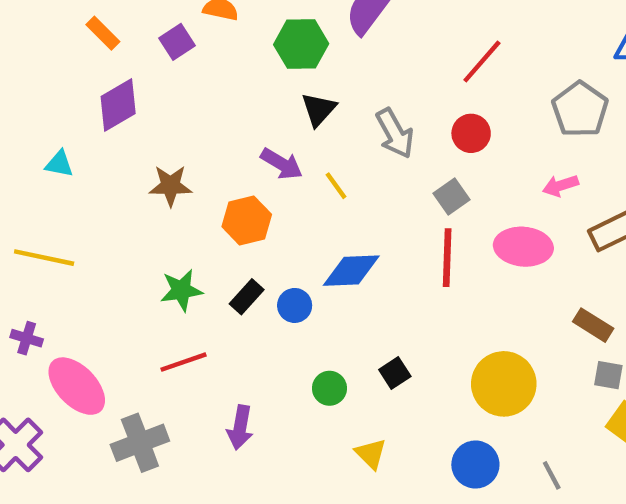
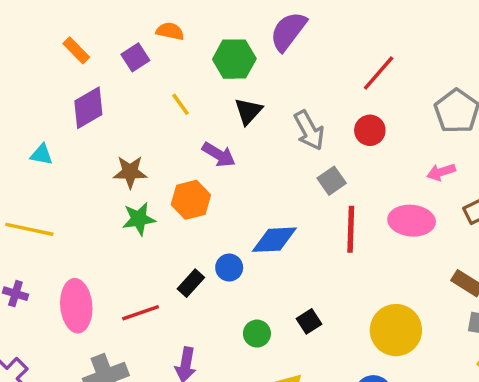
yellow line: (336, 186) -> (181, 104), moved
gray square: (451, 197) -> (332, 181), moved
green star: (181, 290) -> (139, 219), moved
black rectangle: (247, 297) -> (191, 283), moved
pink ellipse: (77, 386) -> (76, 306), moved, turned 39

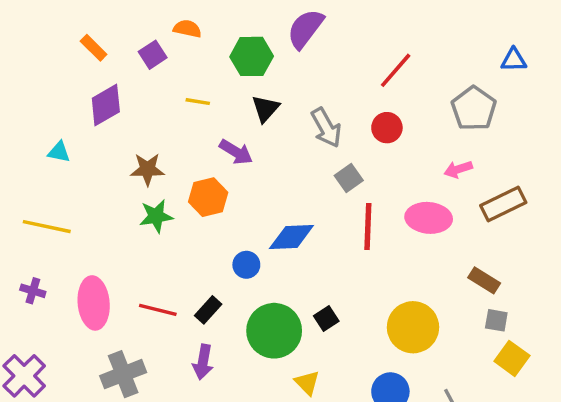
yellow line: (181, 104) -> (198, 102), turned -45
black rectangle: (191, 283) -> (208, 310), moved
red line: (141, 313) -> (158, 310), turned 33
green circle: (257, 334) -> (274, 331), size x2.0

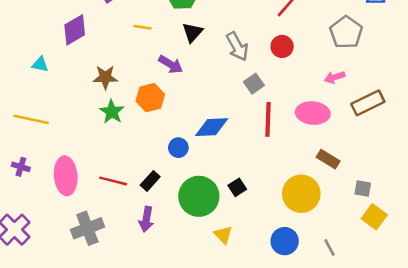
green star: (156, 216) -> (112, 112), turned -30
brown rectangle: (484, 280) -> (328, 159), moved

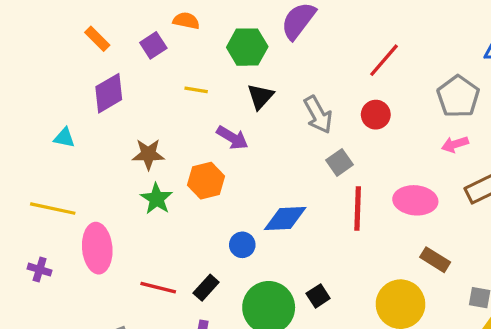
pink arrow: (335, 77) -> (455, 144), moved
pink ellipse: (66, 176) -> (97, 248), moved

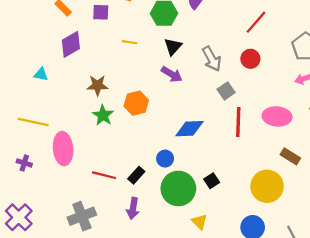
purple square: (153, 45) -> (101, 12), turned 35
purple arrow: (232, 138) -> (172, 74), moved
blue circle: (242, 245) -> (165, 159), moved

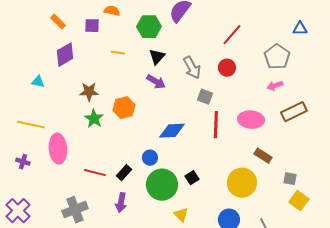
gray square: (226, 91) -> (205, 97), turned -35

